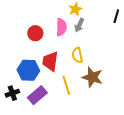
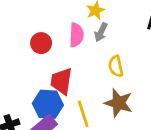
yellow semicircle: (77, 55) -> (116, 66), moved
blue hexagon: (28, 70) -> (48, 104), moved

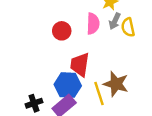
yellow semicircle: (116, 66) -> (128, 27), moved
brown star: (119, 103) -> (116, 84), moved

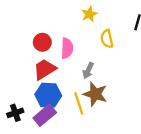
gray arrow: (115, 21) -> (88, 71), moved
pink semicircle: (93, 24) -> (67, 48), moved
red trapezoid: (80, 65) -> (45, 69), moved, turned 50

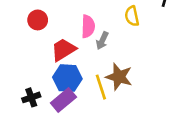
red circle: (42, 42) -> (38, 20), moved
gray arrow: (88, 71) -> (102, 41), moved

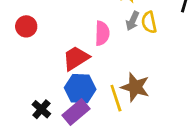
red circle: (38, 20) -> (26, 26), moved
gray arrow: (102, 41) -> (132, 21), moved
black cross: (31, 97) -> (41, 109), turned -30

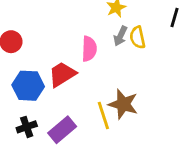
blue hexagon: (80, 89) -> (28, 86), moved
black cross: (41, 109) -> (27, 127), turned 30

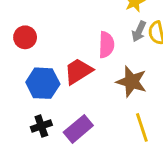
brown star: (123, 104) -> (131, 82), moved
yellow line: (103, 116) -> (142, 127), moved

